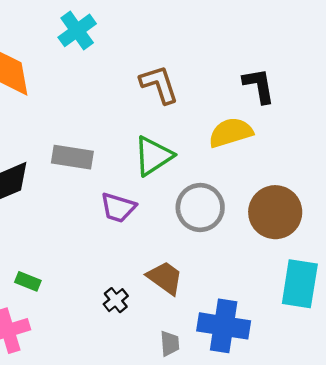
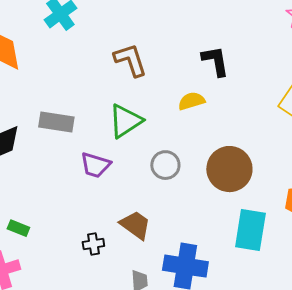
yellow semicircle: (231, 132) -> (191, 101), size x0.7
gray circle: (200, 207) -> (165, 165), size x0.7
black cross: (116, 300) -> (93, 244), turned 30

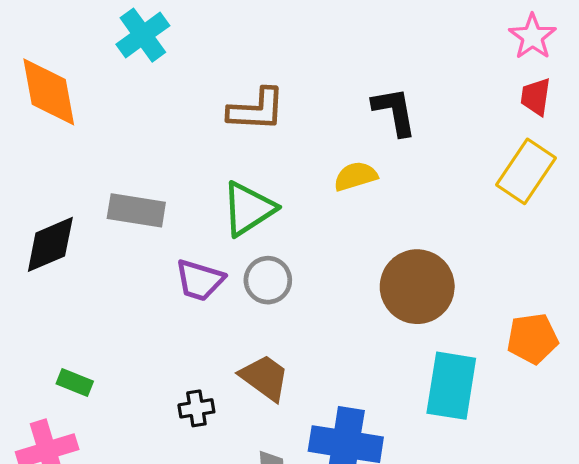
brown L-shape: (130, 60) -> (256, 110), turned 111
gray circle: (165, 165) -> (268, 280), moved

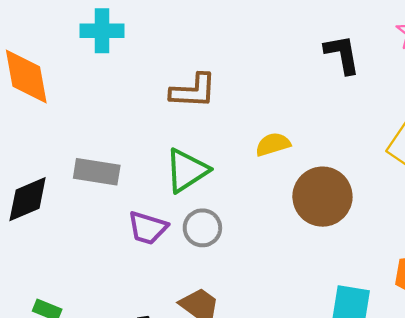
cyan cross: (143, 35) -> (102, 31), turned 36
black L-shape: (394, 111) -> (342, 54), moved
brown circle: (417, 287) -> (322, 197), moved

